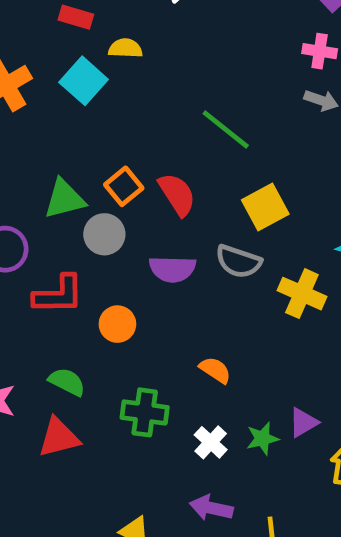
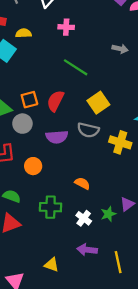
pink cross: (320, 51) -> (66, 27), moved
orange square: (124, 186) -> (29, 100), turned 30
red semicircle: (177, 194) -> (55, 101), turned -115

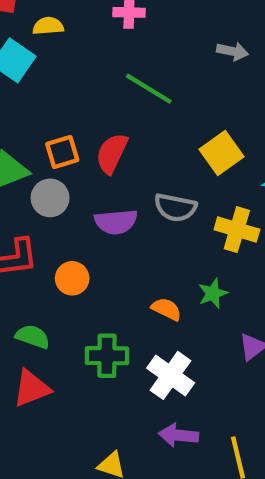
yellow square: (98, 103) -> (221, 153), moved
green star: (108, 214) -> (213, 293), moved
white cross: (84, 218) -> (171, 375), size x1.5

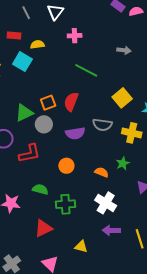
orange circle: (72, 278) -> (66, 166), moved
green cross: (107, 356) -> (65, 204), moved
red triangle: (32, 388) -> (43, 228), moved

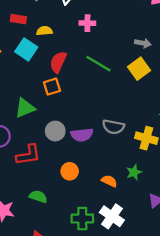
yellow square: (122, 98) -> (139, 69), moved
red semicircle: (71, 102) -> (58, 62), moved
orange square: (48, 103) -> (52, 87), moved
gray circle: (44, 124) -> (55, 131), moved
green cross: (65, 204) -> (82, 219), moved

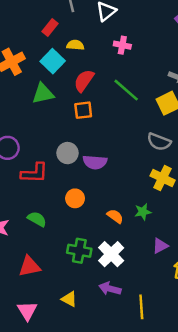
red rectangle: (18, 19) -> (50, 27), turned -70
orange square: (52, 87) -> (83, 110), moved
green triangle: (25, 108) -> (43, 94), moved
gray semicircle: (113, 127) -> (159, 142), moved

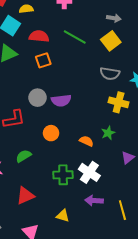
red semicircle: (84, 81) -> (39, 36), turned 72
green semicircle: (37, 219) -> (24, 156), turned -49

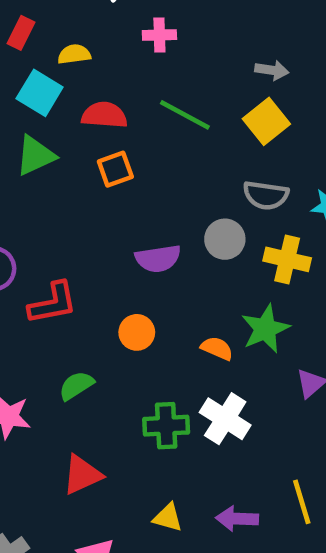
gray circle: (38, 98) -> (225, 239), moved
green star: (108, 133) -> (265, 329), size x1.5
purple arrow: (94, 201) -> (237, 519), moved

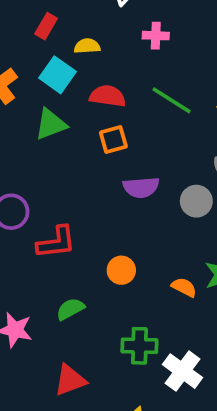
purple semicircle: (158, 259) -> (141, 187), moved
white cross: (225, 419) -> (182, 371), moved

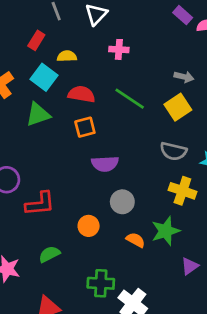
gray circle: (196, 201) -> (122, 202), moved

